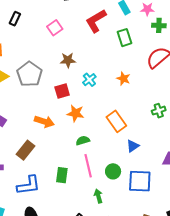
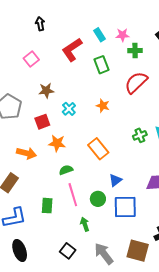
blue triangle: (133, 146) -> (115, 180), moved

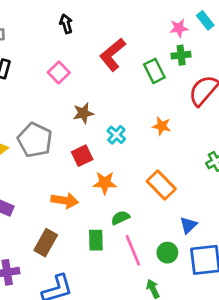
cyan rectangle: (99, 35) -> (205, 20), moved
green cross: (135, 51) -> (181, 55), moved
green rectangle: (47, 206) -> (96, 240), moved

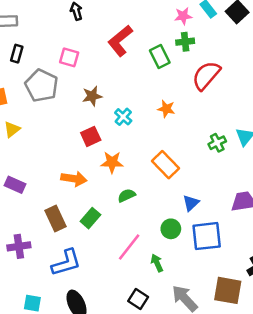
pink square: (59, 73) -> (69, 57), turned -30
gray pentagon: (35, 140) -> (42, 86), moved
green rectangle: (96, 240) -> (90, 218), moved, turned 42
brown rectangle: (46, 243) -> (56, 219), turned -55
pink line: (133, 250) -> (129, 247), moved, turned 60

